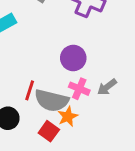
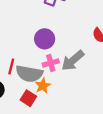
gray arrow: (107, 87) -> (73, 60), size x1.5
pink cross: (79, 89) -> (51, 63), turned -35

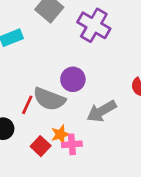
pink cross: (51, 63) -> (72, 144), moved
gray semicircle: (29, 74) -> (49, 99), moved

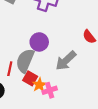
gray semicircle: (49, 99) -> (25, 61), turned 105
red square: (41, 146) -> (30, 78), moved

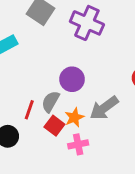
gray semicircle: (25, 61) -> (51, 102), size x0.7
orange star: (39, 85) -> (74, 117), moved

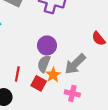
gray semicircle: (51, 102) -> (44, 64), moved
pink cross: (78, 144) -> (72, 93), moved, turned 32

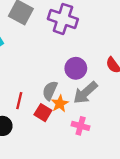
purple circle: (47, 45) -> (76, 68), moved

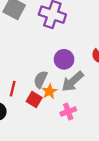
pink cross: (81, 126) -> (68, 112), turned -35

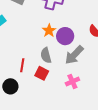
gray semicircle: (41, 79) -> (46, 55), turned -35
orange star: (49, 91) -> (49, 31), moved

